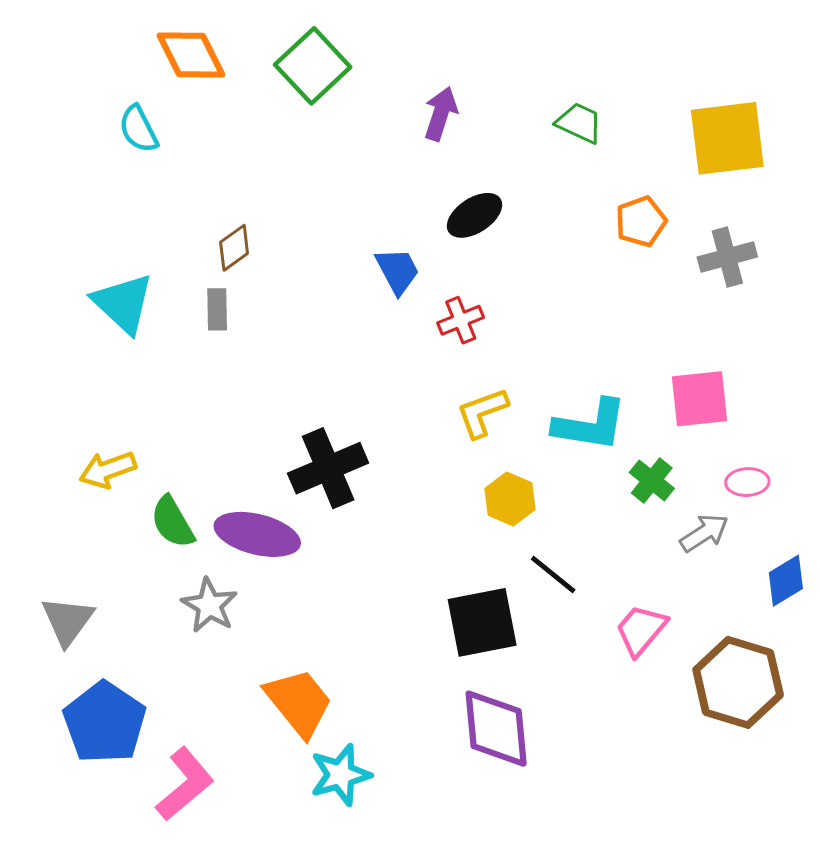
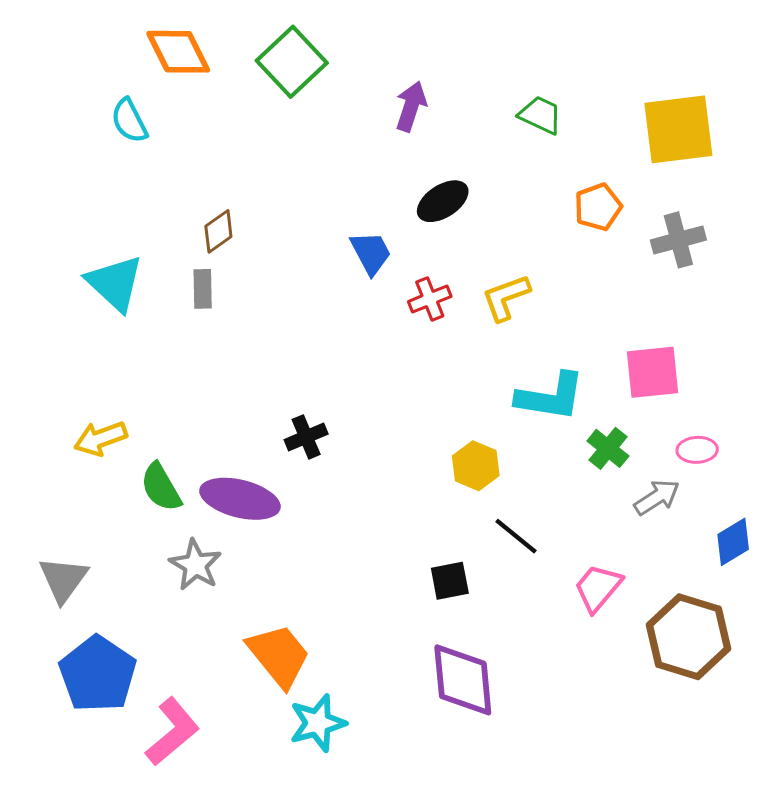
yellow L-shape: (482, 413) -> (506, 297), moved
black cross: (328, 468) -> (306, 437), size x0.6
black square: (482, 622) -> (450, 581), size x0.6

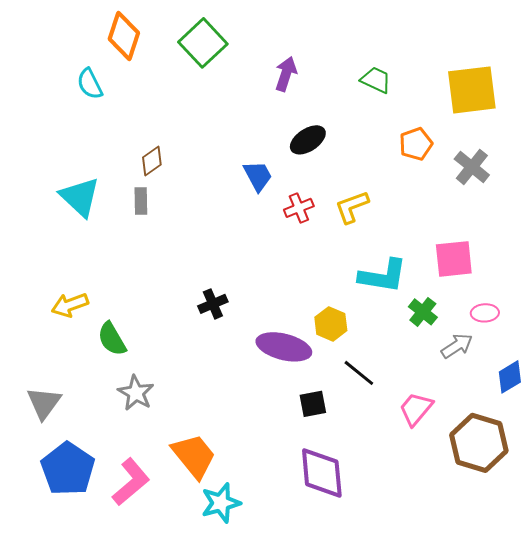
orange diamond: (178, 52) -> (124, 36), turned 45
gray cross: (678, 240) -> (472, 167), turned -36
purple ellipse: (240, 499) -> (284, 347), moved
pink L-shape: (172, 732) -> (131, 482), moved

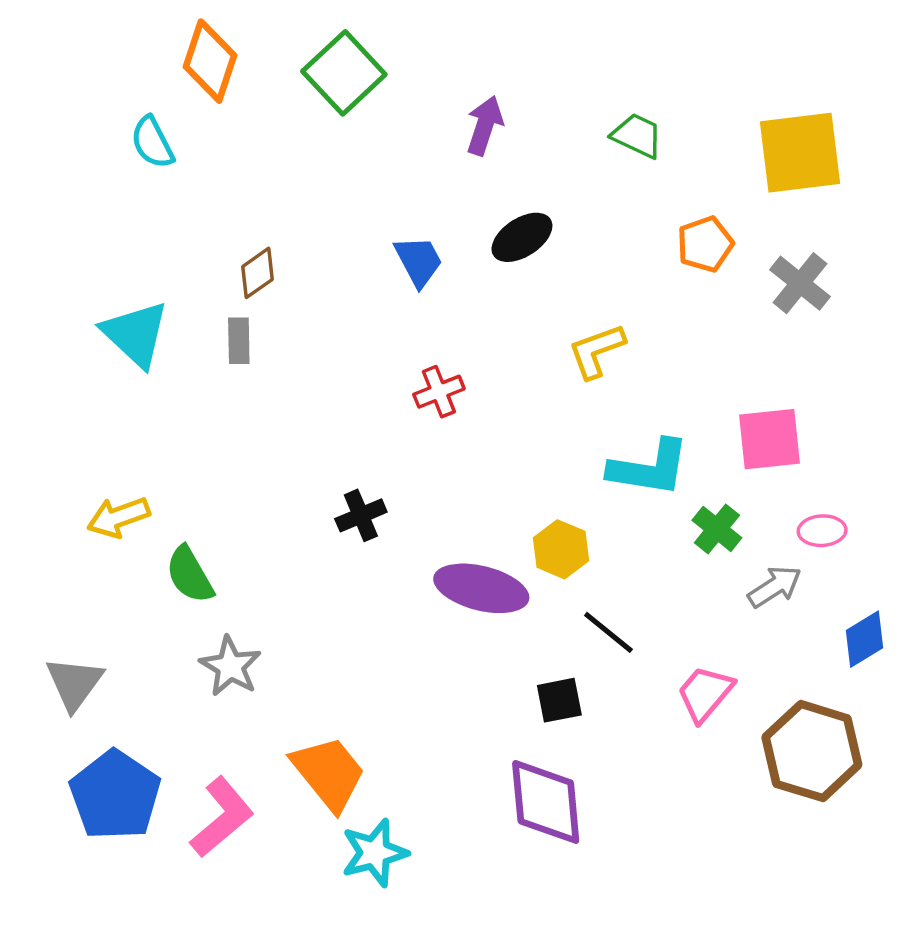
blue trapezoid: (258, 176) -> (419, 261), moved
red cross: (299, 208) -> (439, 392), moved
black square: (313, 404) -> (559, 700), moved

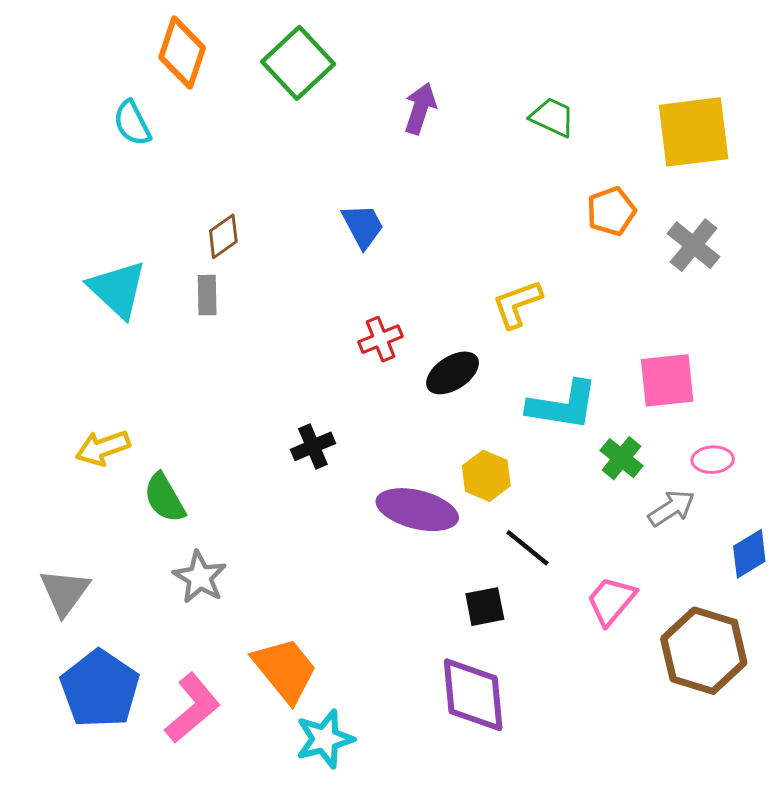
black ellipse: (522, 237) -> (453, 373), moved

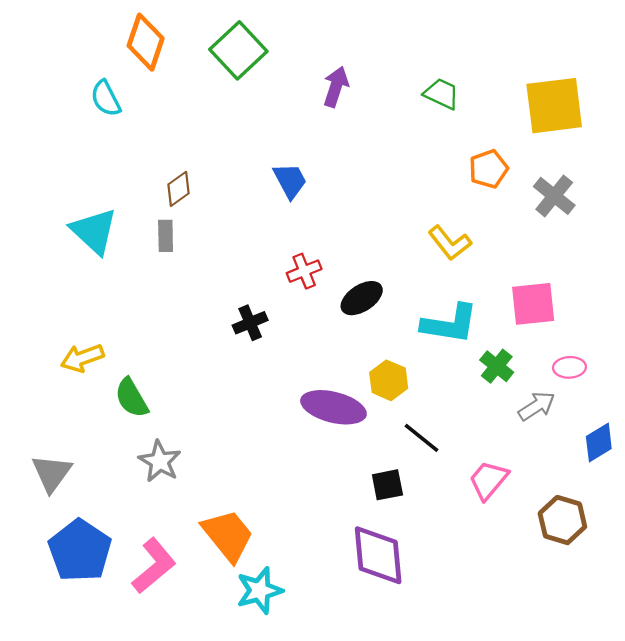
yellow L-shape: (517, 304) -> (450, 243), moved, turned -108
black cross: (313, 446) -> (250, 323), moved
brown hexagon: (704, 651) -> (562, 520), size x0.7

